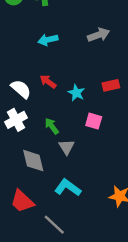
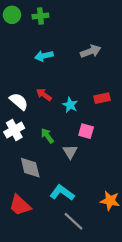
gray triangle: (67, 147) -> (70, 152), moved
gray line: (54, 225) -> (74, 221), moved

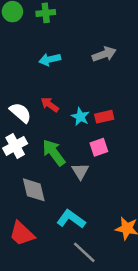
red rectangle: (102, 98) -> (104, 117), moved
pink square: (86, 131) -> (99, 147), turned -35
green arrow: (47, 136) -> (54, 153), size x1.5

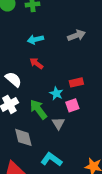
red arrow: (50, 105) -> (36, 63), moved
cyan star: (80, 117) -> (56, 93), moved

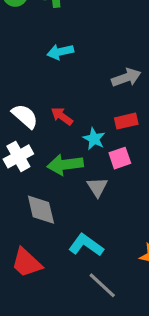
gray arrow: (76, 35) -> (126, 78), moved
red arrow: (36, 63) -> (62, 116), moved
green arrow: (38, 109) -> (65, 165), turned -60

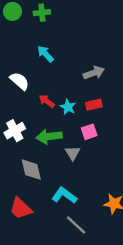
cyan arrow: (60, 52) -> (45, 54), turned 60
white semicircle: (25, 116) -> (20, 81), moved
cyan star: (94, 139) -> (68, 107), moved

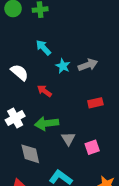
red rectangle: (94, 105) -> (95, 103), moved
cyan star: (68, 107) -> (63, 66), moved
pink square: (89, 132) -> (92, 147), moved

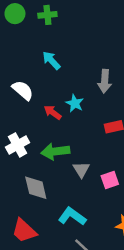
gray arrow: (88, 65) -> (105, 81), turned 114
cyan star: (63, 66) -> (75, 103), moved

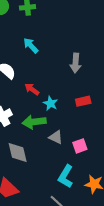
cyan star: (75, 103) -> (50, 103), moved
gray triangle: (81, 170) -> (56, 137), turned -32
cyan L-shape: (72, 216) -> (66, 176), moved, turned -95

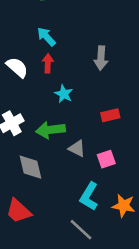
red arrow: (32, 89) -> (48, 63), moved, turned 56
red rectangle: (83, 101) -> (110, 115), moved
cyan star: (50, 103) -> (64, 94), moved

